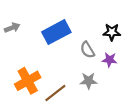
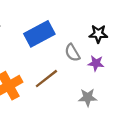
gray star: (89, 81) -> (88, 97), moved
brown line: (55, 93) -> (46, 79), moved

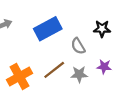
purple star: (96, 63) -> (104, 67), moved
gray star: (88, 97) -> (79, 74), moved

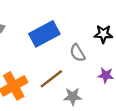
gray star: (79, 74) -> (73, 97), moved

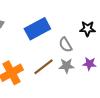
gray star: (73, 97) -> (66, 66), moved

